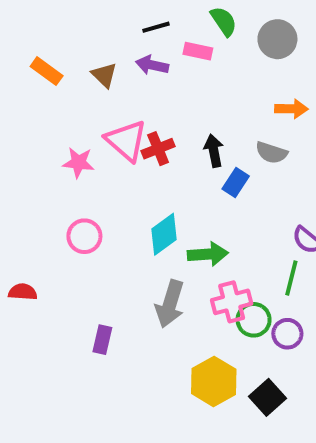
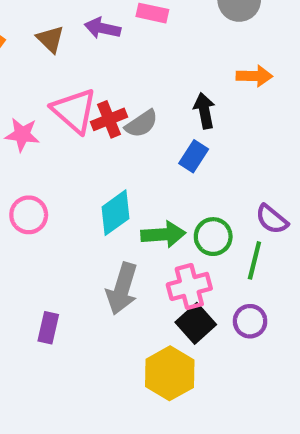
black arrow: (214, 151) -> (204, 111), moved
gray semicircle: (271, 153) -> (142, 124), moved, turned -52
green circle: (254, 320) -> (213, 237), moved
black square: (267, 397) -> (196, 323), moved

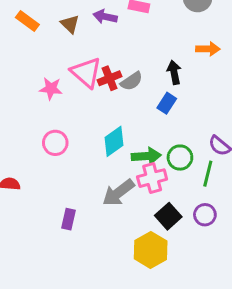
pink cross: (189, 286) -> (152, 178), moved
gray arrow: (122, 289) -> (118, 193), turned 36

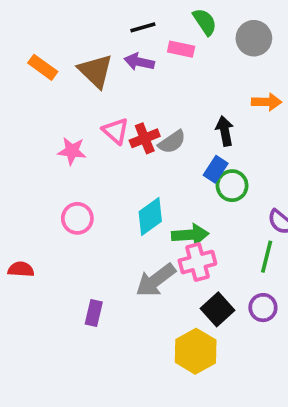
brown triangle: (70, 24) -> (96, 71), size x1.5
pink triangle: (86, 72) -> (116, 131), size x0.7
green circle: (180, 158) -> (232, 186), moved

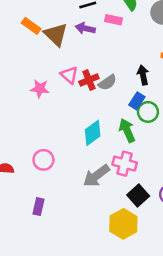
orange rectangle: (43, 67) -> (31, 26), moved
pink circle: (77, 218) -> (43, 160), moved
green arrow: (190, 235) -> (127, 130), moved, turned -110
pink cross: (197, 262) -> (125, 164), turned 30
purple rectangle: (94, 313) -> (39, 207), moved

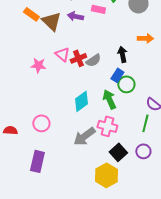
purple rectangle: (39, 207) -> (37, 161), size x1.5

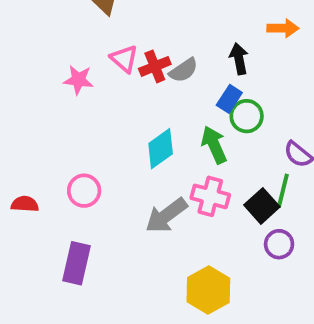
black square: (118, 152) -> (262, 206), moved

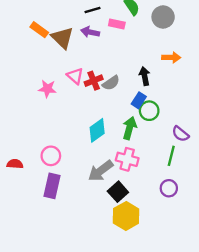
green arrow: (214, 145) -> (130, 128), turned 40
black square: (262, 206) -> (118, 192), moved
purple rectangle: (76, 263) -> (52, 186), moved

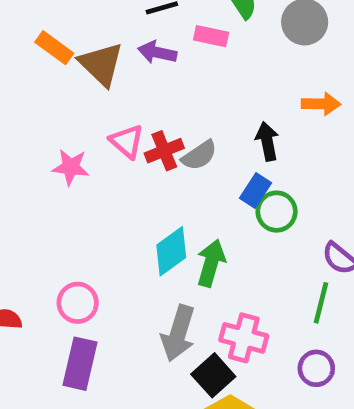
green arrow: (130, 128) -> (211, 263), moved
pink cross: (127, 159) -> (244, 338), moved
gray arrow: (101, 171) -> (178, 333), turned -36

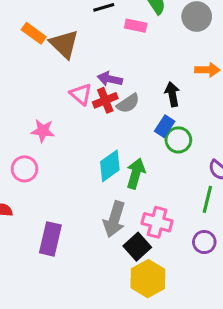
purple arrow: (157, 52) -> (110, 79), moved
pink star: (71, 167) -> (43, 131), moved
pink circle: (78, 303) -> (24, 169), moved

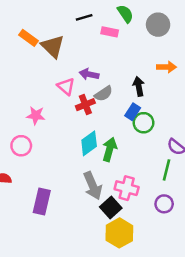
red cross: (105, 100) -> (85, 105), moved
gray arrow: (114, 219) -> (93, 186), turned -40

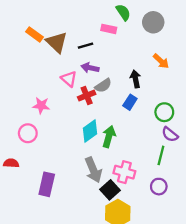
black line: (84, 17) -> (86, 46), moved
orange arrow: (167, 67) -> (161, 61), turned 42
green circle: (144, 123) -> (164, 112), moved

